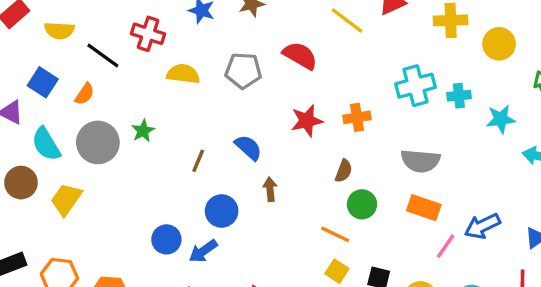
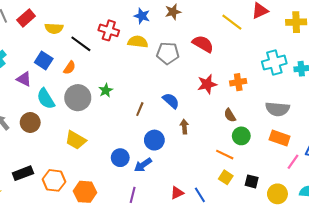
yellow semicircle: (183, 74) -> (138, 42), moved
brown semicircle: (344, 171) -> (230, 115), turned 128
yellow trapezoid: (66, 199) -> (76, 140), moved, turned -95

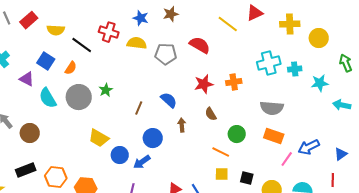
brown semicircle: (230, 115) -> (211, 114), moved
brown circle: (30, 122) -> (30, 133), moved
yellow trapezoid: (76, 140) -> (99, 138), moved
yellow square: (226, 177) -> (222, 174), turned -32

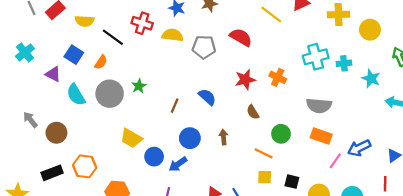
orange cross: (234, 82) -> (278, 77), turned 35
cyan star: (320, 83) -> (371, 78), turned 30
brown arrow: (182, 125) -> (223, 137), moved
orange hexagon: (56, 177) -> (85, 166), moved

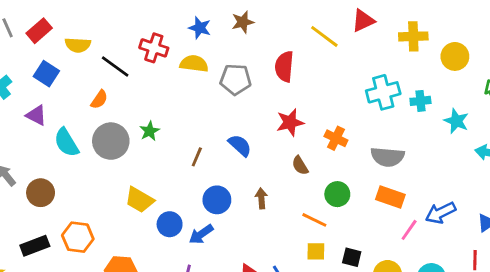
red semicircle: (241, 37) -> (284, 67), turned -115
blue square: (74, 55) -> (46, 74), moved
orange cross: (278, 77) -> (336, 138), moved

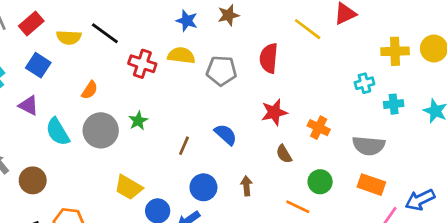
yellow cross: (413, 36) -> (395, 51), moved
red cross: (154, 48) -> (142, 64), moved
black line: (115, 67) -> (105, 33), moved
cyan cross: (383, 92) -> (364, 83), size x0.6
cyan cross: (420, 101) -> (394, 104), moved

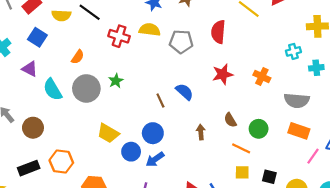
orange cross: (319, 128) -> (262, 76), moved
brown line: (184, 146) -> (160, 100), moved, turned -48
brown semicircle: (284, 154) -> (230, 120), moved
blue circle: (203, 187) -> (153, 133), moved

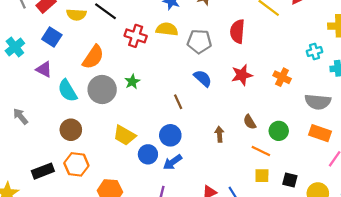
orange semicircle: (78, 57) -> (93, 57), size x1.6
blue semicircle: (184, 92) -> (203, 78), moved
brown circle: (33, 128) -> (71, 130), moved

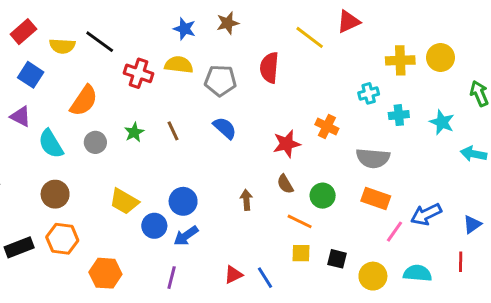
red star: (242, 75) -> (287, 144), moved
gray circle: (102, 90) -> (95, 142), size x0.6
brown line: (178, 102) -> (173, 131), moved

